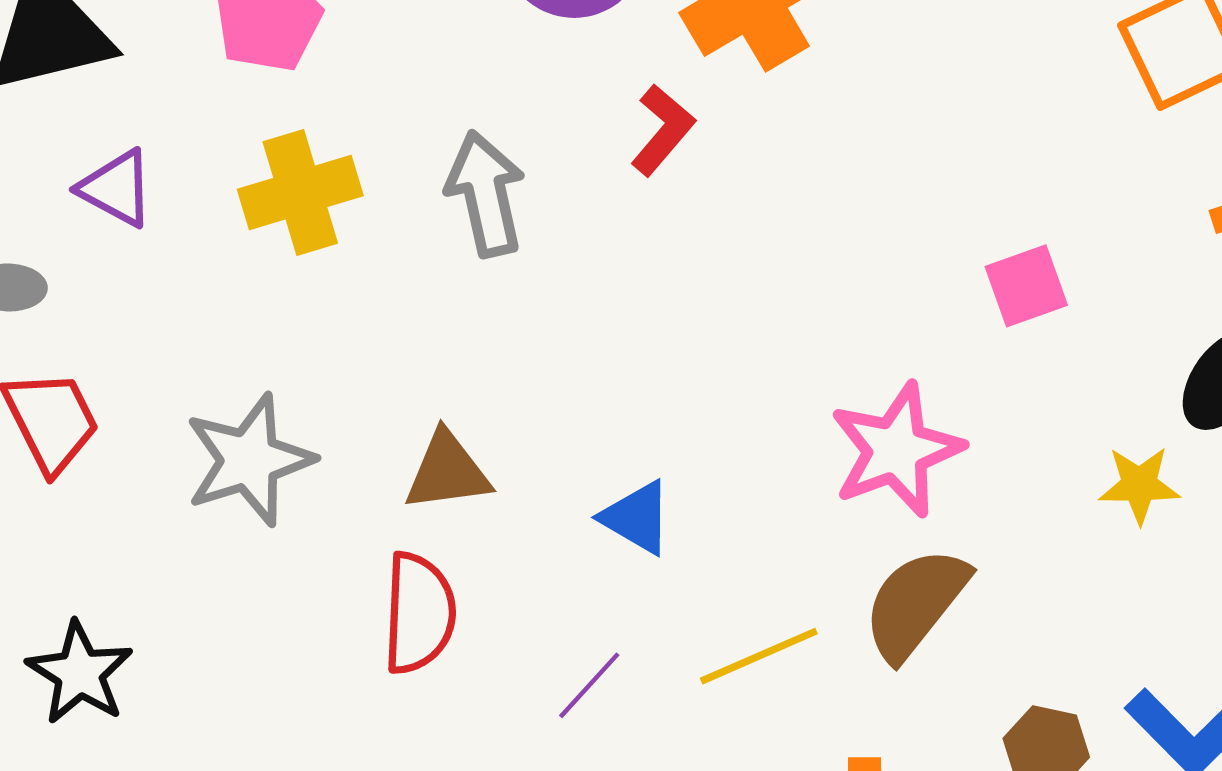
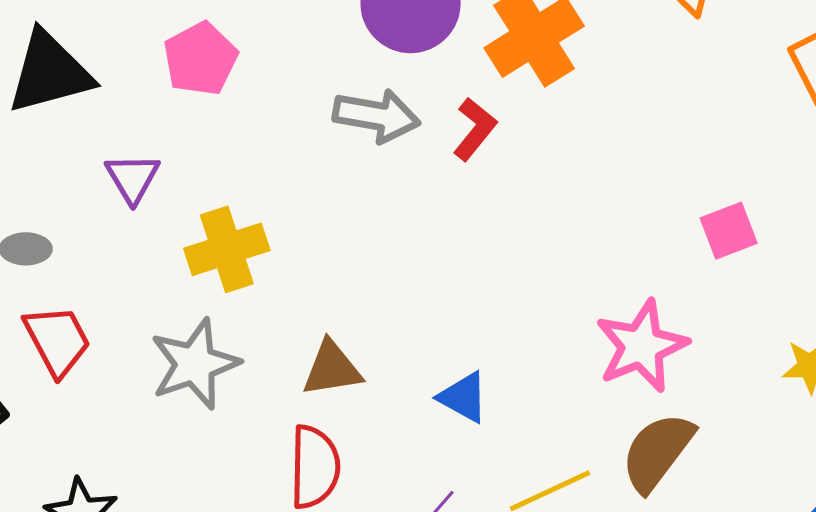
purple triangle: (116, 188) -> (133, 178), moved, turned 32
yellow cross: (300, 193) -> (227, 249), moved
gray arrow: (486, 194) -> (376, 116), moved, turned 114

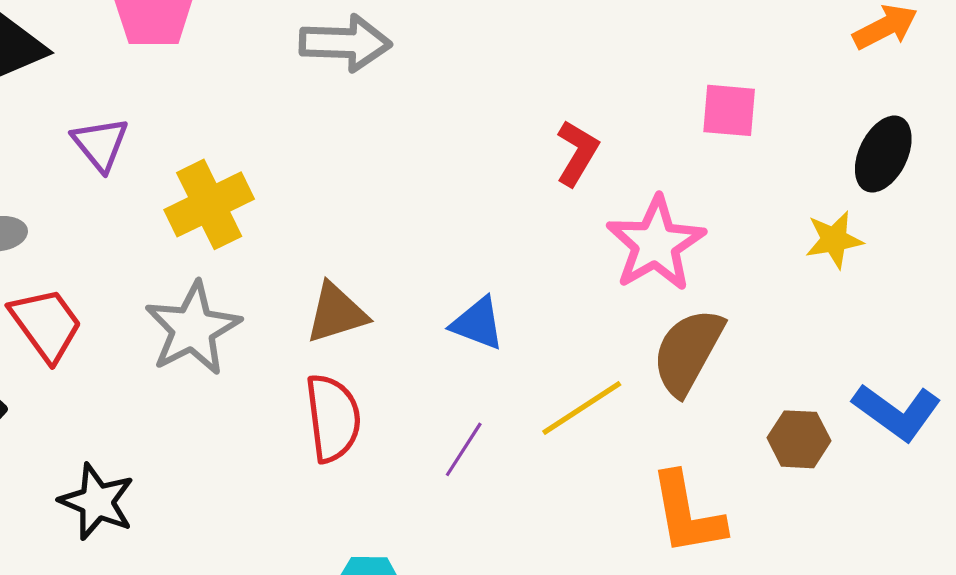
red L-shape: (475, 129) -> (577, 153), moved
pink square: (729, 231) -> (729, 110), turned 34

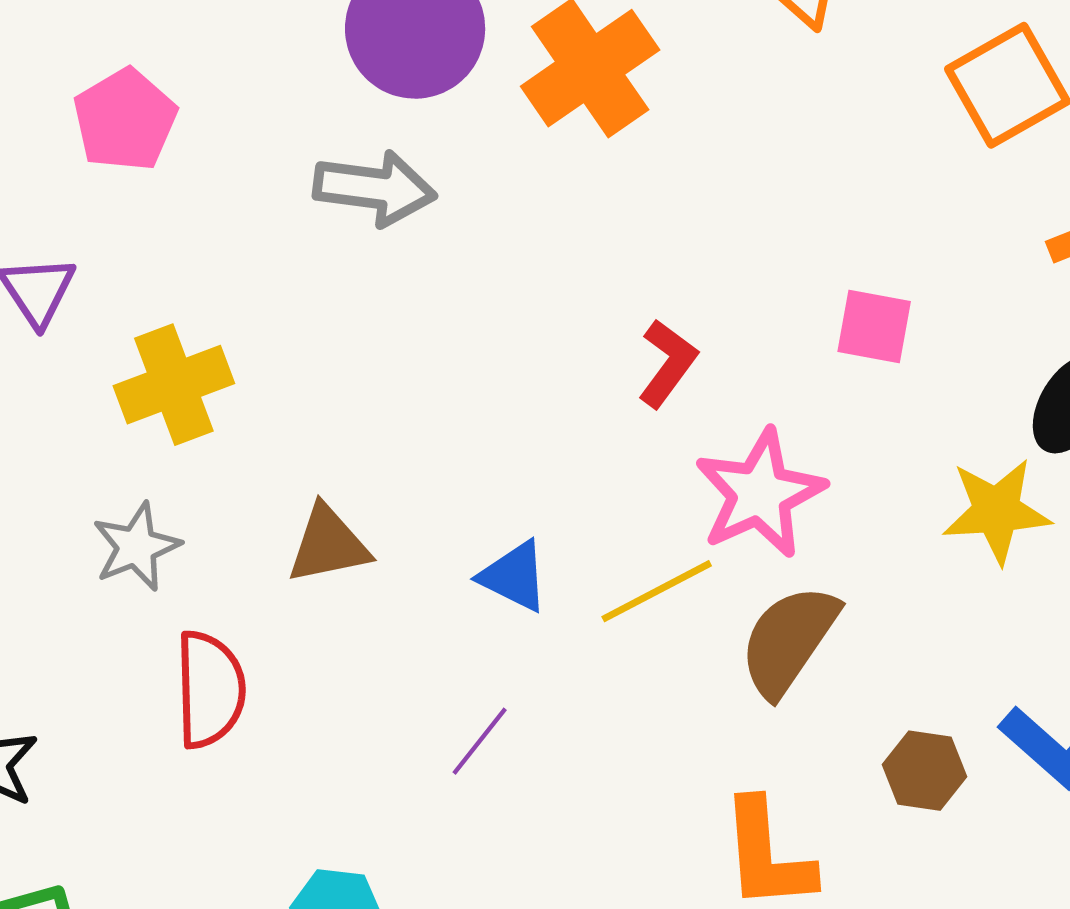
yellow star: (834, 240) -> (997, 511), size x1.4
gray star: (193, 329) -> (136, 547), size x0.7
yellow line: (582, 408) -> (657, 591), moved
red semicircle: (333, 418) -> (210, 689), moved

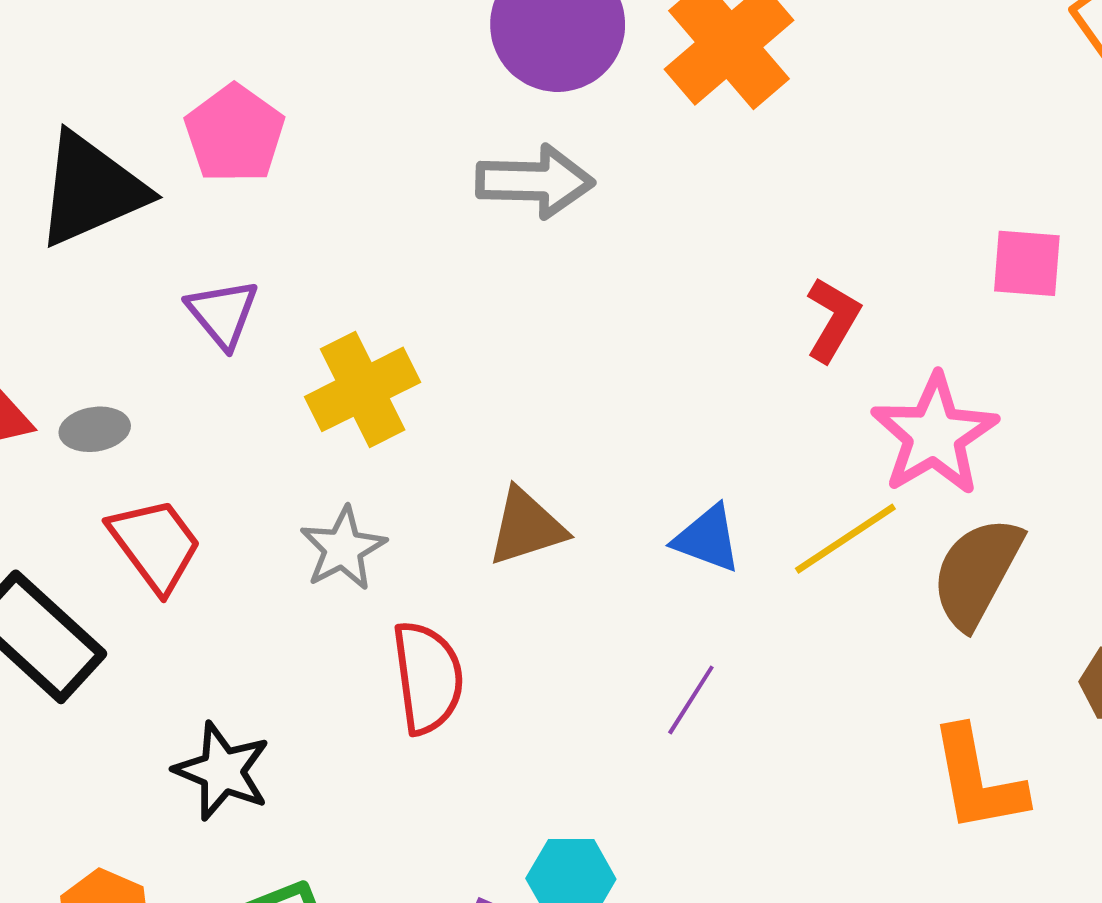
pink pentagon: (125, 120) -> (235, 134), moved

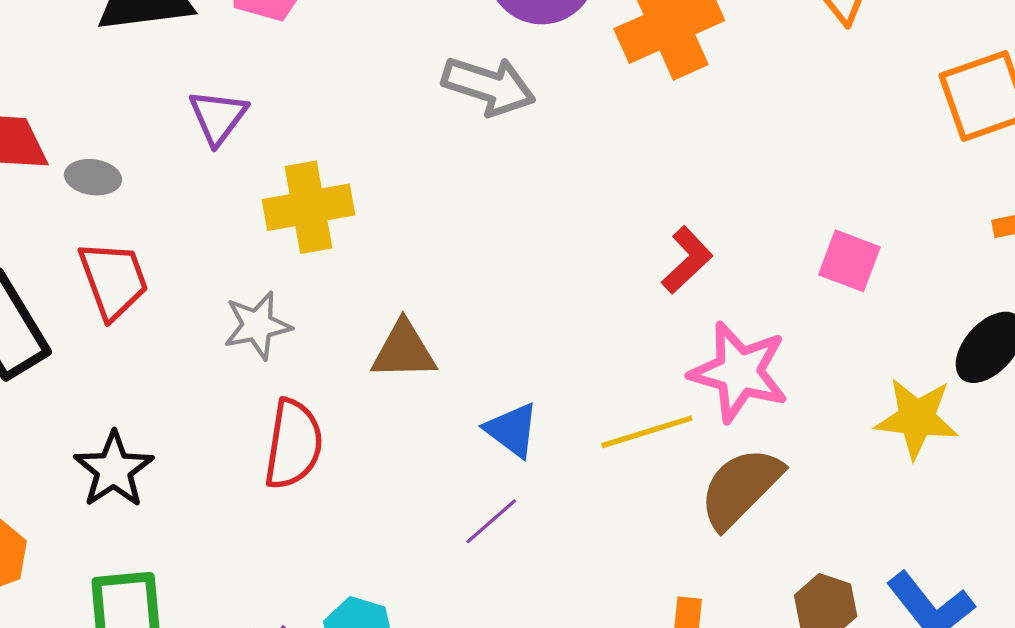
pink star: (934, 435) -> (739, 372), turned 30
blue triangle: (707, 539) -> (512, 430), moved

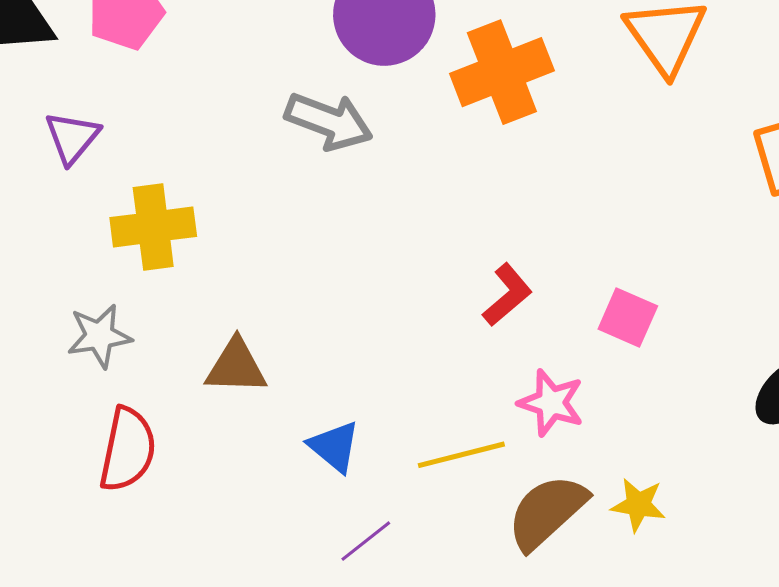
pink square: (849, 261) -> (628, 317), moved
pink star: (739, 372) -> (551, 403), size x0.7
yellow star: (917, 418) -> (638, 505), moved, size x0.7
purple line: (491, 521) -> (366, 541), moved

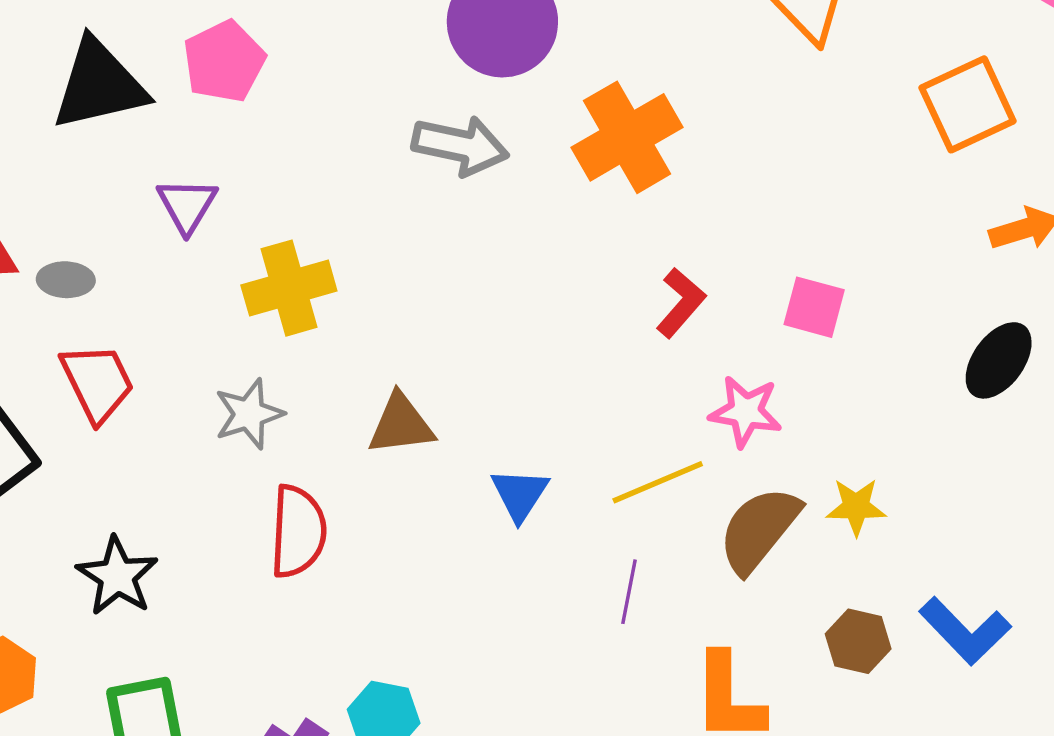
orange cross: (502, 72) -> (627, 137), moved
blue triangle: (334, 447) -> (520, 494), turned 32
purple line: (366, 541) -> (629, 592), moved, turned -32

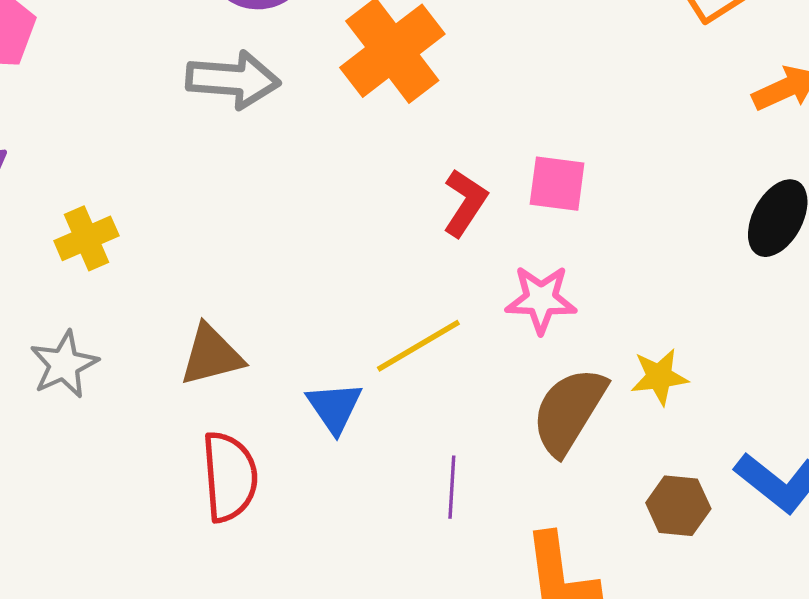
yellow cross: (289, 288) -> (86, 238), size x0.7
pink square: (814, 307) -> (557, 184), moved
yellow line: (658, 482) -> (418, 346), moved
red semicircle: (298, 531) -> (230, 477), moved

